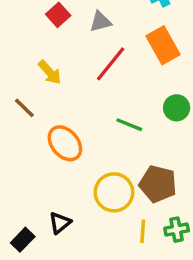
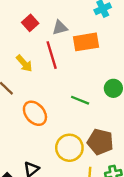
orange rectangle: (163, 45) -> (86, 42), moved, turned -70
red line: (111, 64) -> (52, 55), moved, turned -56

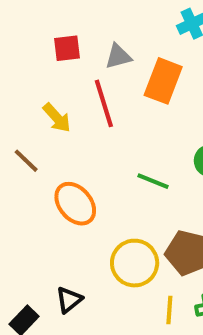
red square: (30, 23) -> (67, 48), turned 35
orange rectangle: (86, 42) -> (163, 81), turned -60

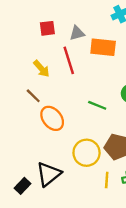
orange rectangle: (163, 81) -> (103, 47), turned 75
brown line: (26, 161) -> (33, 96), moved
black triangle: (69, 300) -> (49, 174), size x1.6

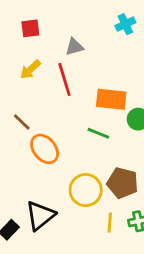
red square: (47, 28) -> (30, 28), moved
orange rectangle: (103, 47) -> (111, 99), moved
yellow arrow: (41, 69) -> (30, 69), moved, turned 90

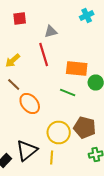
yellow arrow: (30, 69) -> (13, 60), moved
yellow line: (110, 223) -> (52, 158), moved

